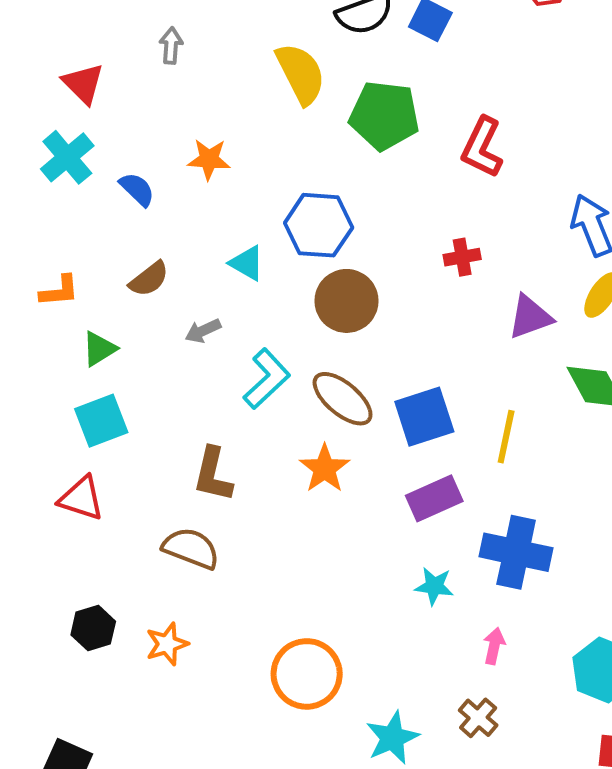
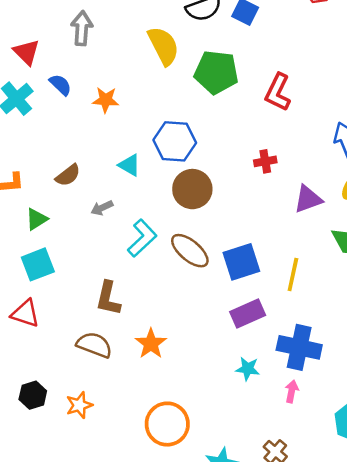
gray arrow: (171, 46) -> (82, 28), size x1.5
blue semicircle: (137, 189) -> (60, 85), moved
orange star: (325, 468) -> (151, 344), moved
pink arrow: (494, 646) -> (292, 391), moved

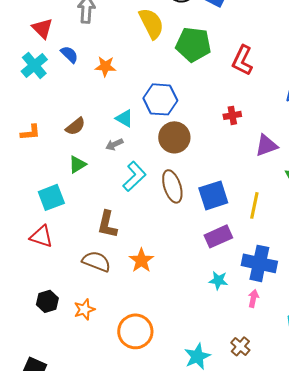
gray arrow: (102, 208) -> (114, 144), moved
green triangle: (37, 219) -> (77, 164), moved
brown ellipse: (190, 251) -> (172, 186), turned 32
orange circle: (167, 424) -> (135, 331), moved

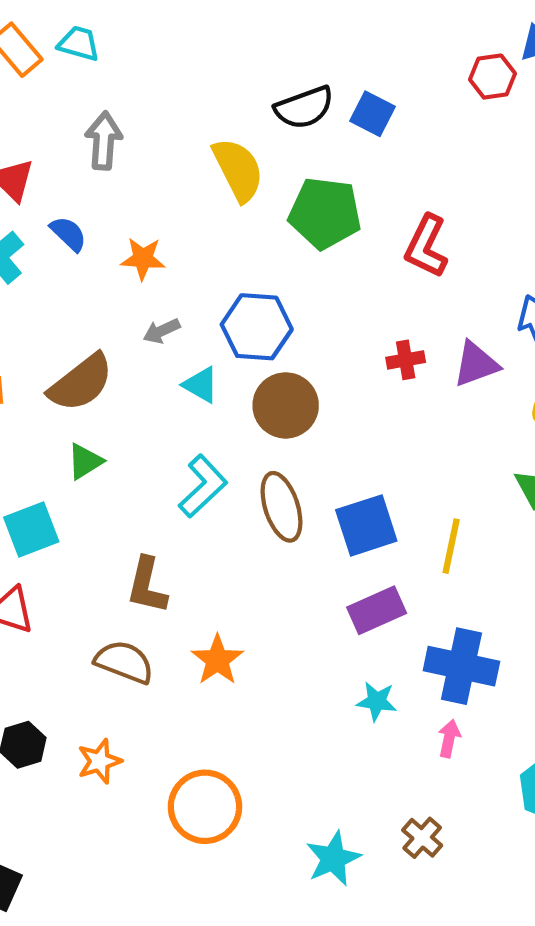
cyan triangle: (124, 118) -> (201, 385), moved
brown semicircle: (75, 126) -> (81, 383), size x1.6
gray arrow: (114, 144) -> (162, 331), moved
purple triangle: (266, 145) -> (476, 364), moved

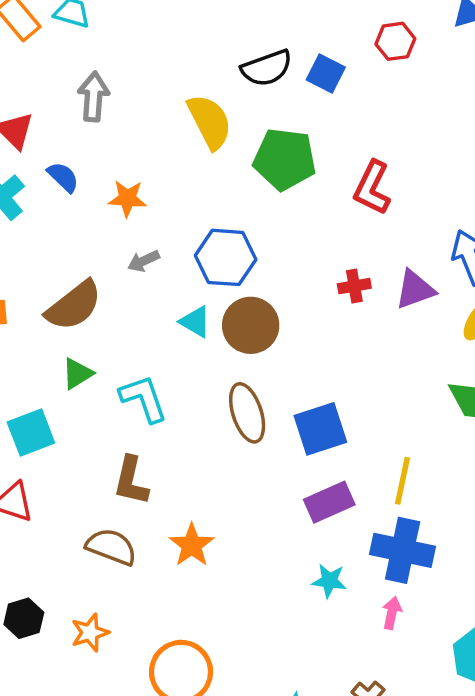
red hexagon: (493, 77) -> (395, 41), moved
cyan triangle: (201, 385) -> (195, 322), moved
cyan L-shape: (203, 486) -> (143, 399), moved, turned -66
yellow line: (451, 546) -> (403, 481), moved

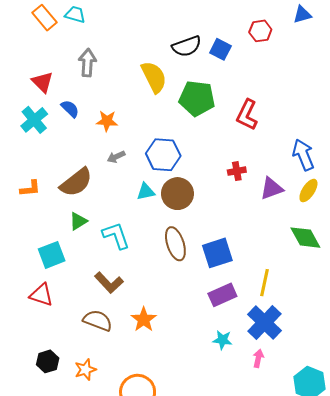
purple triangle: (415, 290) -> (272, 188), moved
cyan triangle: (195, 322) -> (146, 192), turned -42
brown L-shape: (131, 481) -> (109, 283), turned -56
blue cross: (403, 550) -> (264, 323), turned 32

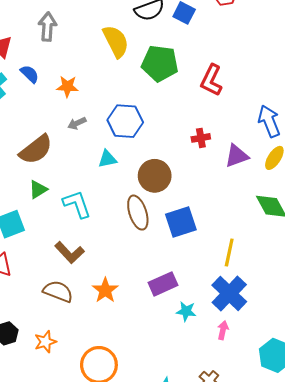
brown circle: (177, 194) -> (155, 176), moved
purple rectangle: (222, 295) -> (163, 284), moved

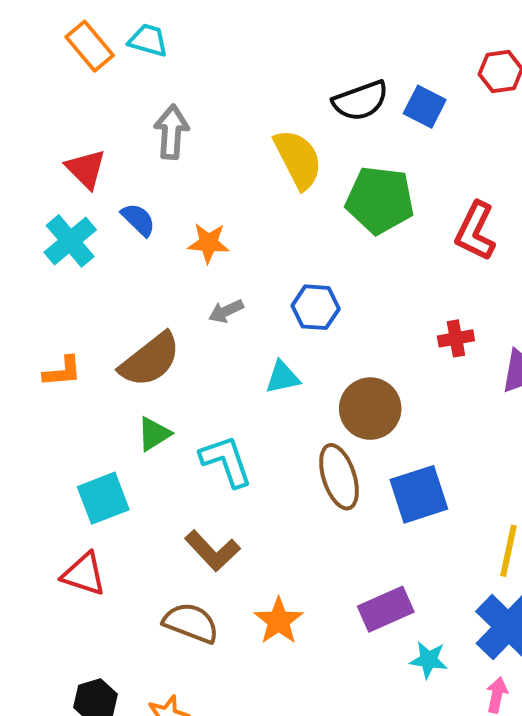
blue hexagon: (125, 121) -> (316, 307), size x0.7

